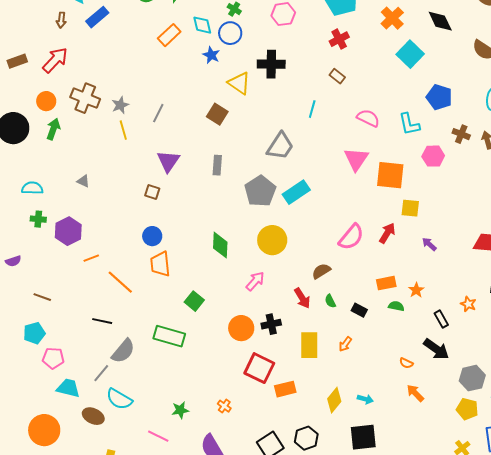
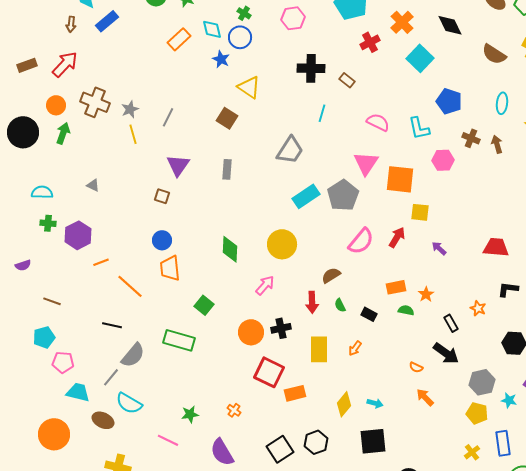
red cross: (339, 39) -> (370, 42), moved
black cross: (271, 64) -> (311, 68), moved
gray pentagon: (260, 191) -> (343, 195), moved
red arrow: (302, 298) -> (312, 302), turned 30

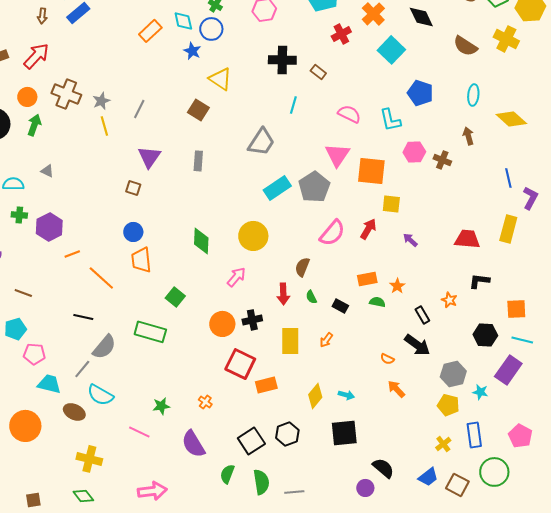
brown cross: (471, 138) -> (442, 160), moved
gray triangle: (93, 185) -> (47, 171), moved
brown semicircle: (331, 275) -> (302, 267), turned -36

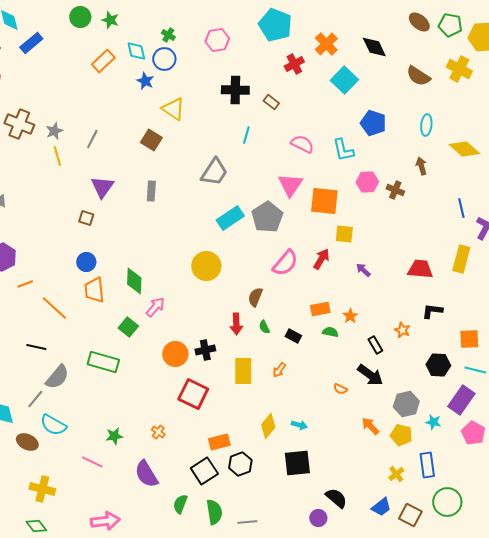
green diamond: (201, 241) -> (134, 281), moved
pink arrow: (236, 277) -> (155, 307), moved
orange rectangle: (266, 385) -> (219, 442), moved
orange arrow: (396, 389) -> (370, 426), moved
pink pentagon: (520, 436) -> (473, 433), moved

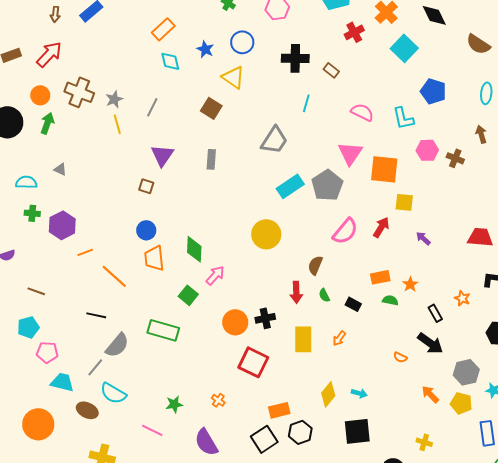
cyan diamond: (136, 51) -> (170, 61), moved
blue circle: (164, 59) -> (242, 42), moved
yellow cross: (396, 474) -> (424, 442), moved, turned -35

